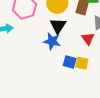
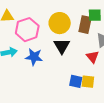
blue star: (52, 41) -> (34, 57), moved

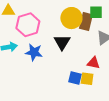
yellow circle: (60, 23) -> (71, 18), moved
red triangle: (93, 57) -> (93, 63), moved, turned -40

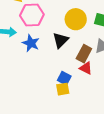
brown rectangle: (86, 21) -> (84, 54), moved
yellow square: (87, 79) -> (63, 89), moved, turned -32

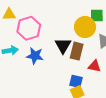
yellow circle: (76, 19) -> (85, 27), moved
brown rectangle: (84, 54) -> (77, 51), moved

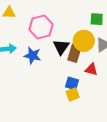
yellow circle: (85, 27) -> (84, 41), moved
pink hexagon: (29, 28) -> (41, 27), moved

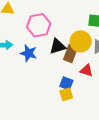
black triangle: (61, 47) -> (58, 46), turned 36

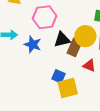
blue square: (66, 83) -> (58, 76), moved
yellow square: (66, 94) -> (68, 88), size x1.5

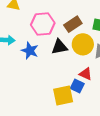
brown rectangle: (75, 47) -> (73, 24), moved, turned 30
blue square: (58, 76) -> (77, 86), moved

